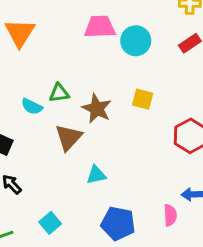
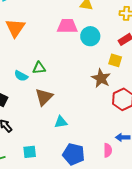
yellow square: (143, 99) -> (115, 60), moved
brown star: (97, 109) -> (101, 78), moved
cyan square: (50, 223) -> (30, 152), turned 32

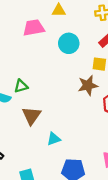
pink trapezoid: (67, 26) -> (34, 28), moved
brown star: (101, 78) -> (88, 85), turned -30

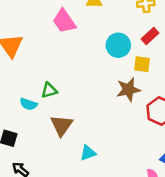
pink trapezoid: (34, 28) -> (64, 21), turned -115
cyan circle: (69, 43) -> (118, 45), moved

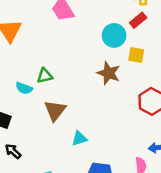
red rectangle: (150, 36) -> (138, 20), moved
brown star: (128, 90) -> (109, 73), moved, turned 30

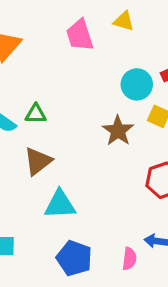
cyan triangle: (79, 138) -> (60, 205), size x1.5

